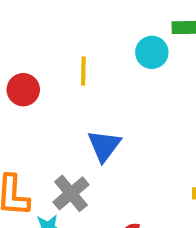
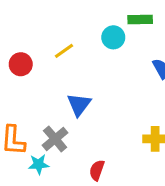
yellow line: (83, 71) -> (64, 51), turned 54

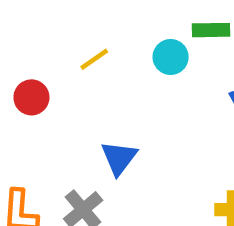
yellow line: (64, 51) -> (94, 59), moved

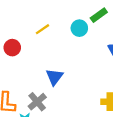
green rectangle: (211, 30) -> (99, 15), turned -35

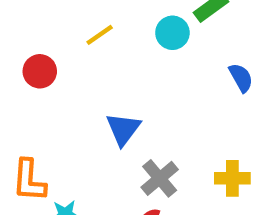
gray cross: (37, 102) -> (160, 178), moved

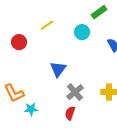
cyan circle: (172, 33) -> (82, 32), moved
orange L-shape: (29, 180) -> (14, 93), turned -30

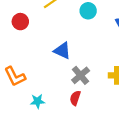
blue triangle: (58, 69) -> (62, 51), turned -42
cyan star: (31, 109) -> (38, 101), moved

